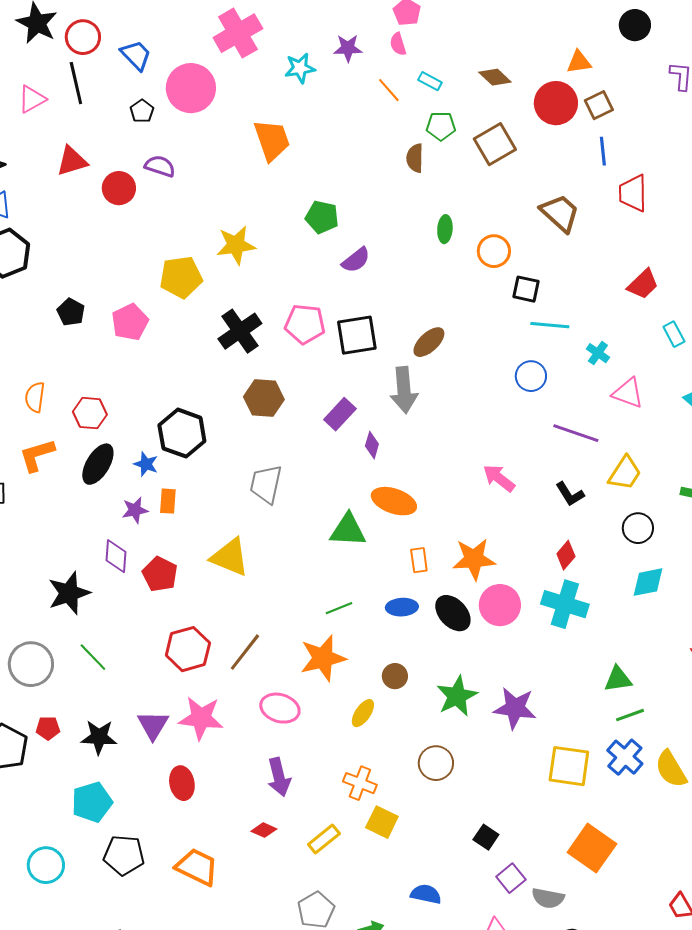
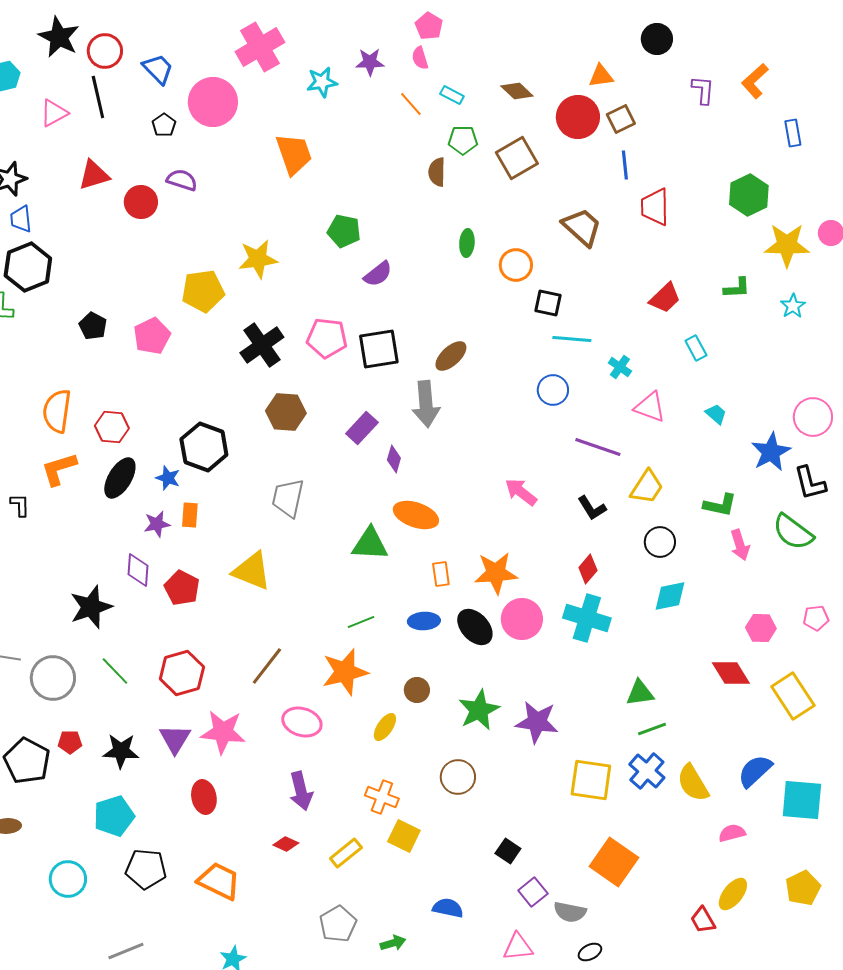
orange semicircle: (35, 397) -> (57, 411), size x1.4
red hexagon: (188, 649) -> (182, 673), moved

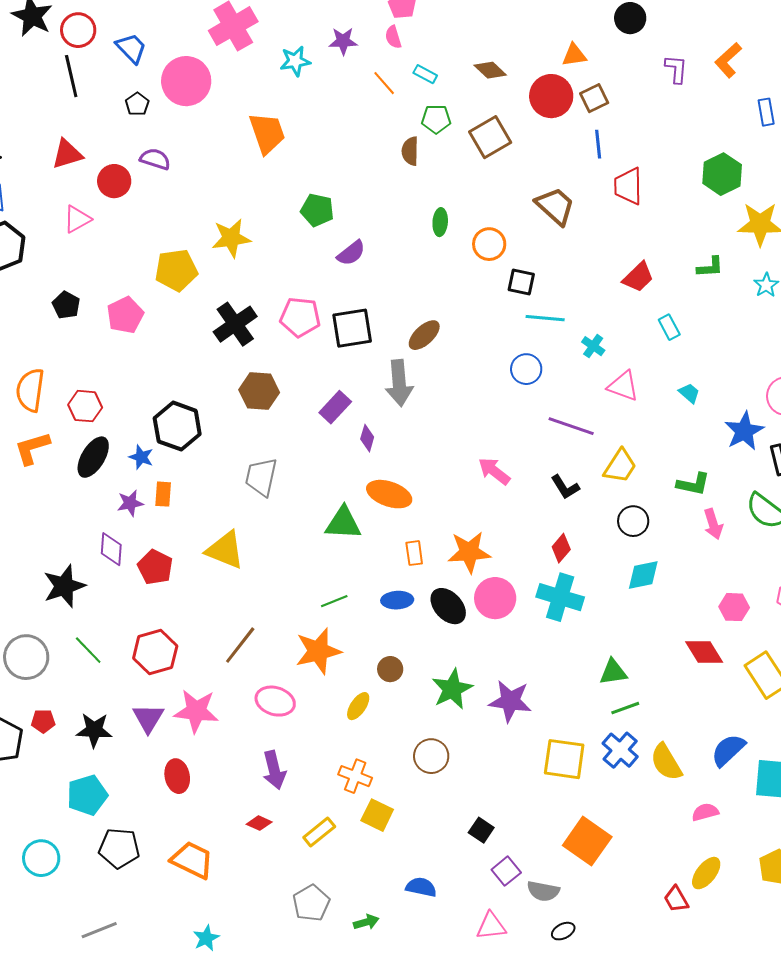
pink triangle: (54, 113) -> (77, 219), moved

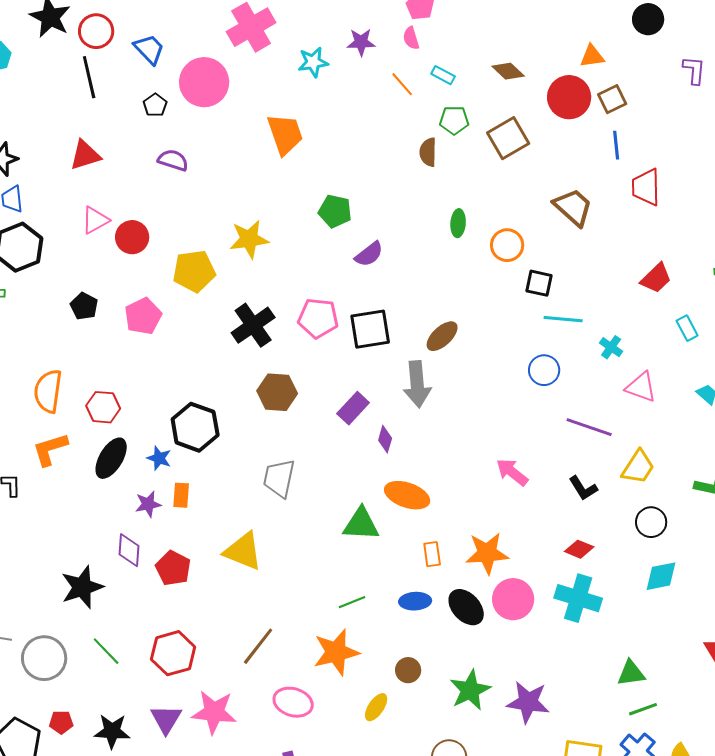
red circle: (114, 181) -> (132, 237), moved
red diamond: (561, 548) -> (579, 549), turned 72

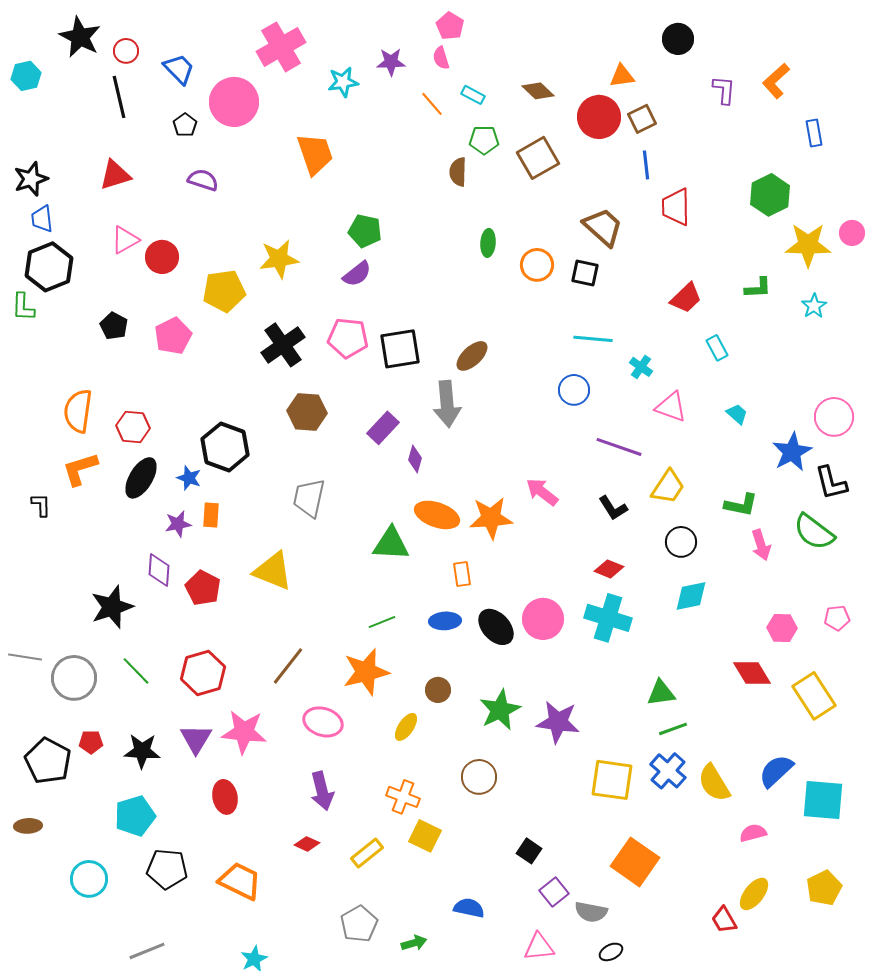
red circle: (96, 31) -> (126, 51), size x0.7
purple semicircle: (369, 254) -> (357, 274), moved
black square: (539, 283) -> (585, 273), moved
orange star: (487, 553) -> (491, 518), moved

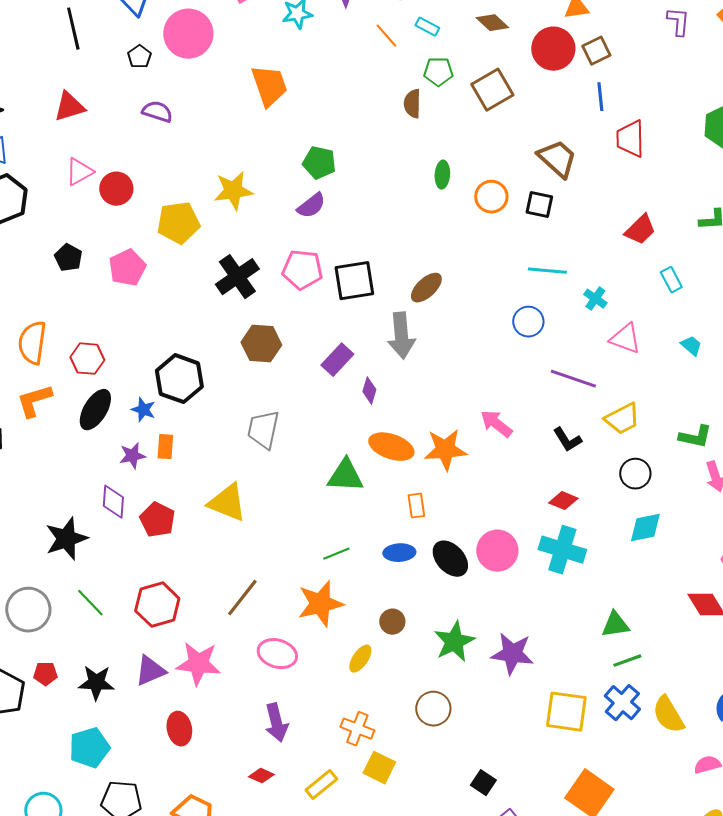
yellow trapezoid: (668, 487) -> (622, 419), turned 30
purple triangle: (196, 739) -> (150, 671), turned 36

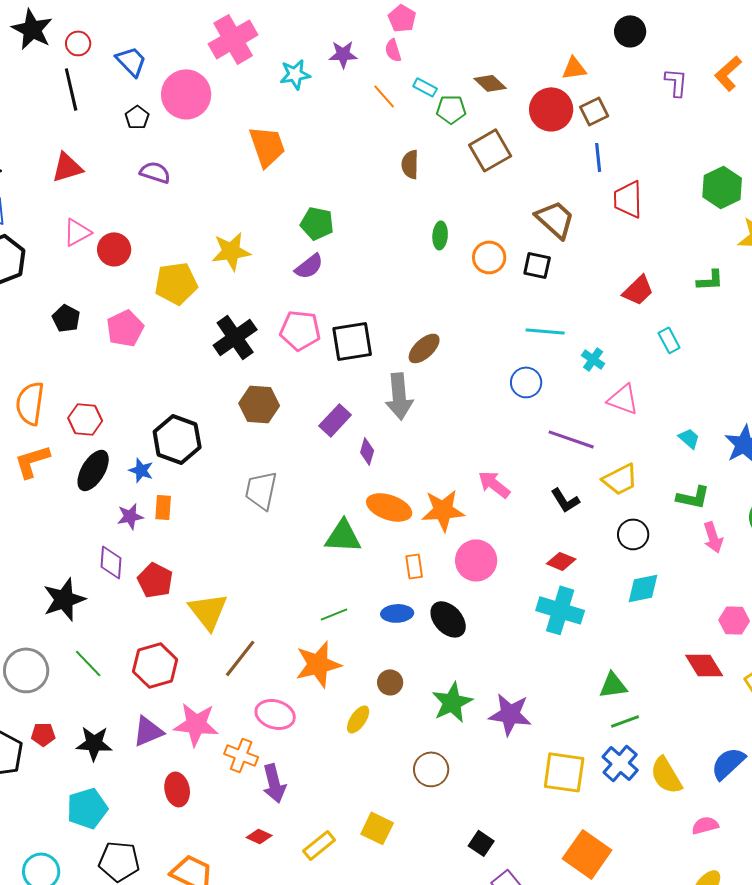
green pentagon: (438, 72) -> (451, 109), moved
cyan trapezoid: (691, 346) -> (689, 438), moved
yellow triangle: (227, 503) -> (208, 611), moved, turned 30
pink circle: (497, 551) -> (476, 560), moved
orange cross: (357, 729) -> (241, 755), moved

